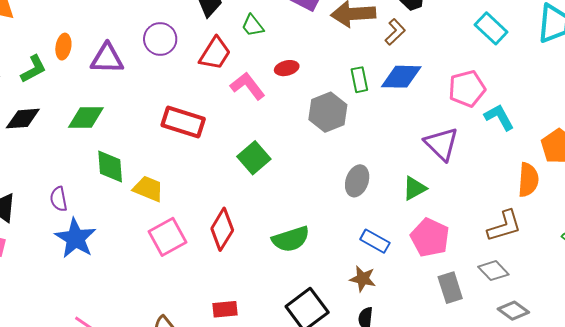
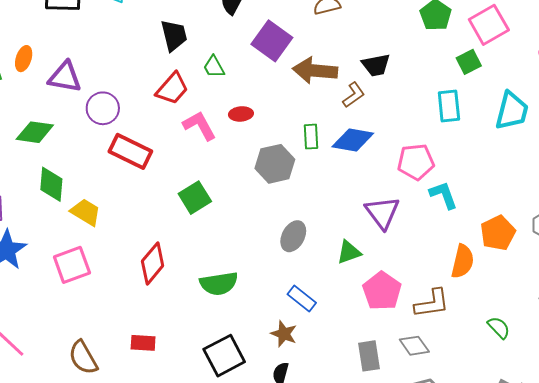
cyan rectangle: (491, 28) -> (449, 106), turned 32
purple circle: (160, 39) -> (103, 108), moved
pink square: (168, 237) -> (72, 265), moved
pink pentagon: (430, 238) -> (382, 291), moved

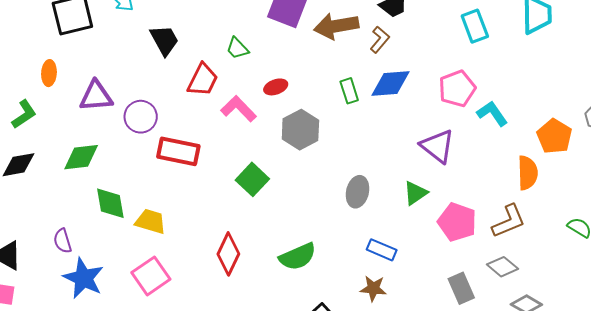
black trapezoid: (174, 35) -> (164, 40), moved
orange ellipse: (24, 59) -> (49, 73), moved
gray hexagon: (275, 164) -> (300, 130), moved

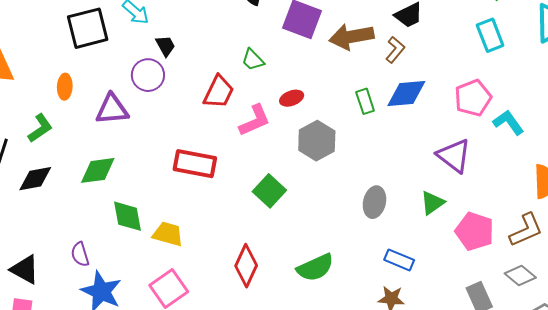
black trapezoid: (164, 40) -> (165, 46), moved, size x0.7
pink L-shape: (239, 109) -> (255, 120), turned 111
purple circle: (141, 117) -> (148, 75), moved

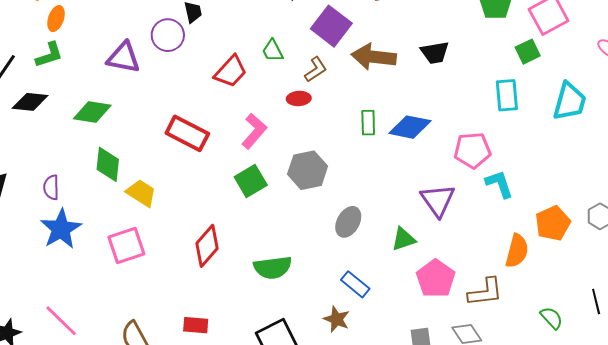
brown L-shape: (395, 50) -> (316, 69), moved
orange ellipse: (65, 87) -> (56, 19), moved
pink L-shape: (255, 120) -> (254, 131), moved, turned -42
gray hexagon: (317, 141) -> (308, 170), moved

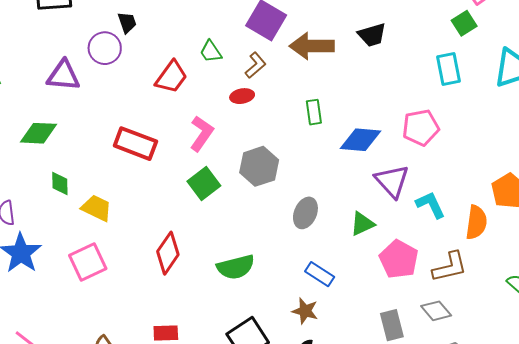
blue diamond: (410, 127) -> (360, 140), moved
green diamond: (108, 164) -> (60, 184), size x0.7
cyan L-shape: (499, 184) -> (431, 205), moved

